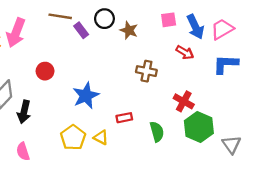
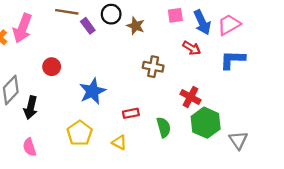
yellow triangle: (101, 138) -> (119, 143), moved

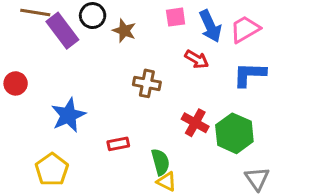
purple rectangle: (88, 26) -> (62, 31), size x1.6
green hexagon: (206, 123) -> (234, 133), moved
yellow triangle: (119, 143) -> (167, 182), moved

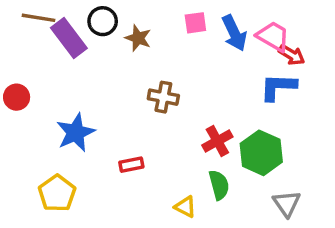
pink trapezoid: (245, 29) -> (273, 36), turned 60
red arrow: (197, 59) -> (292, 55), moved
red cross: (195, 123) -> (217, 141), turned 32
green semicircle: (160, 162) -> (219, 185), moved

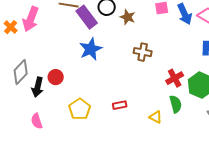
red circle: (17, 97) -> (56, 77), moved
blue star: (76, 133) -> (91, 49), moved
red rectangle: (131, 165) -> (120, 105), moved

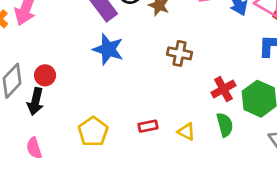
blue star: (91, 49) -> (108, 49), turned -30
red circle: (56, 77) -> (45, 75), moved
yellow triangle: (156, 117) -> (186, 132), moved

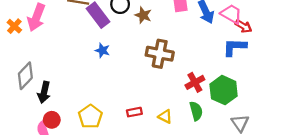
blue star: (108, 49) -> (102, 50), size x0.6
brown cross: (180, 53) -> (160, 54), size x1.4
red circle: (45, 75) -> (52, 120), moved

